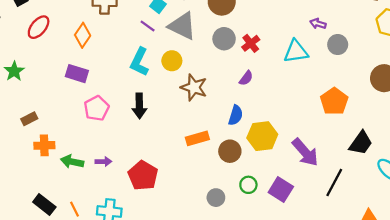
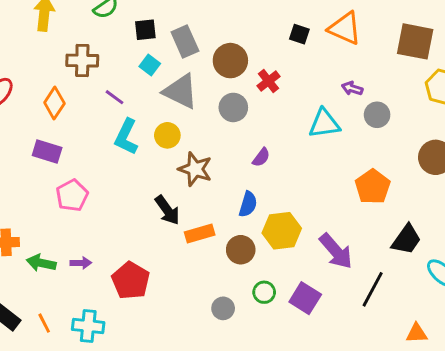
purple line: (148, 26) -> (115, 97), moved
red cross: (251, 43) -> (269, 81), moved
black arrow: (139, 106) -> (167, 210), moved, turned -35

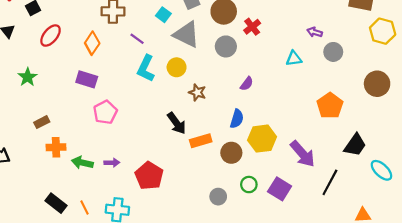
cyan triangle: (324, 124) -> (294, 59), size x0.7
brown star: (195, 169) -> (197, 92), size x0.7

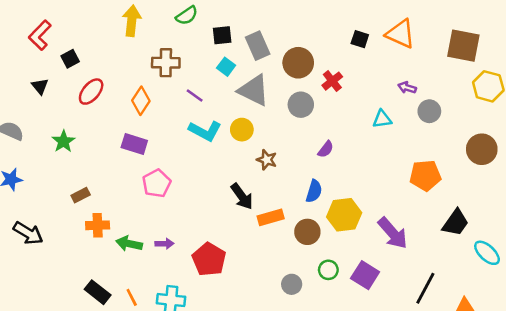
cyan L-shape: (146, 68) -> (205, 131), turned -88
orange pentagon: (330, 106) -> (425, 175), turned 30
black line: (330, 182) -> (425, 288), moved

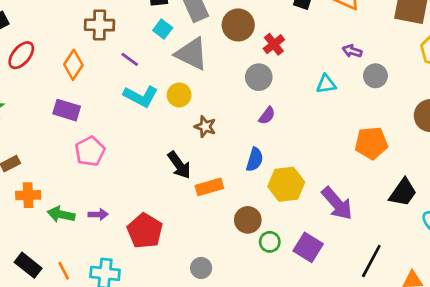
gray circle: (301, 105) -> (259, 77), moved
brown circle: (307, 232) -> (248, 220), moved
gray circle: (292, 284) -> (201, 268), moved

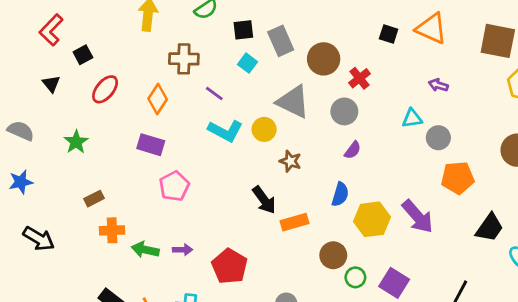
gray triangle: (191, 54) -> (293, 102), moved
gray circle: (375, 76) -> (438, 138), moved
purple arrow: (337, 203) -> (418, 217), moved

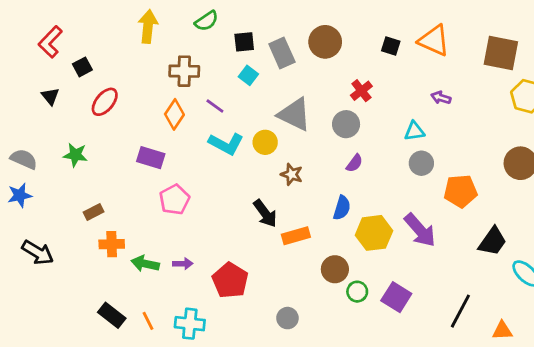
brown circle: (324, 59) -> (325, 42), moved
orange diamond: (158, 99) -> (174, 114), moved
gray semicircle: (21, 131) -> (24, 159), moved
gray circle: (438, 138) -> (421, 163), moved
green star: (76, 142) -> (75, 155), turned -30

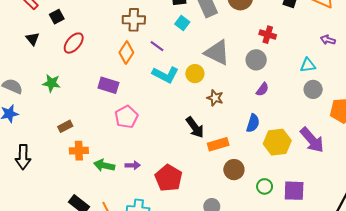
red cross: (361, 91) -> (268, 35), turned -35
black arrow: (38, 252) -> (23, 157), turned 60
brown circle: (335, 269) -> (234, 170), moved
purple square: (396, 297) -> (294, 191), turned -30

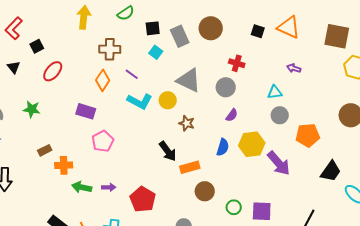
yellow hexagon: (277, 142) -> (252, 144), moved
orange cross: (79, 151) -> (64, 165), moved

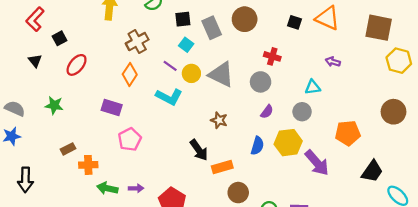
brown cross: (110, 49) -> (137, 42), turned -30
purple line: (132, 74) -> (170, 66), moved
yellow circle: (168, 100) -> (191, 73), moved
gray circle: (280, 115) -> (302, 112), moved

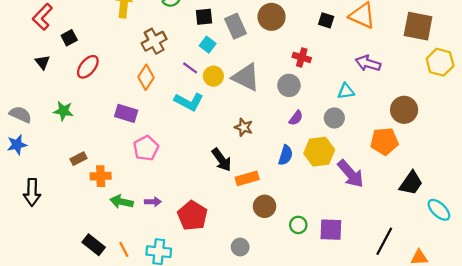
purple arrow: (333, 62) -> (368, 63), size x1.5
brown circle: (393, 112) -> (404, 110), moved

